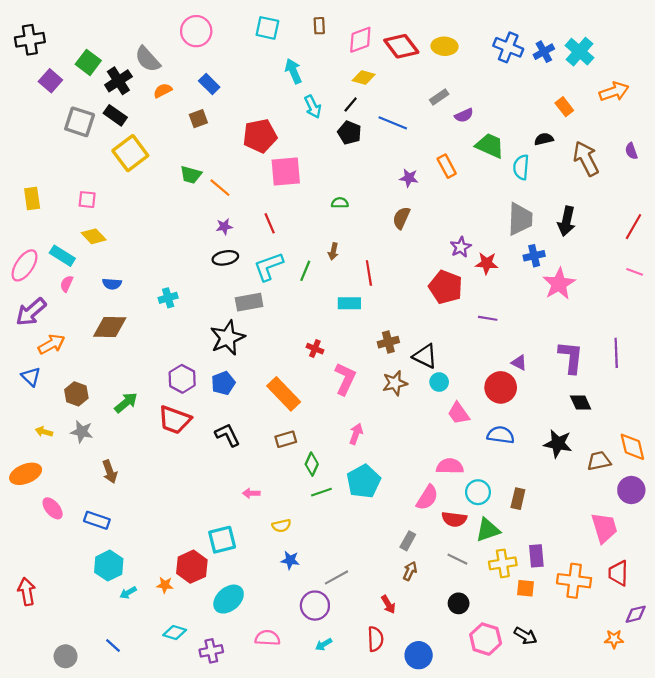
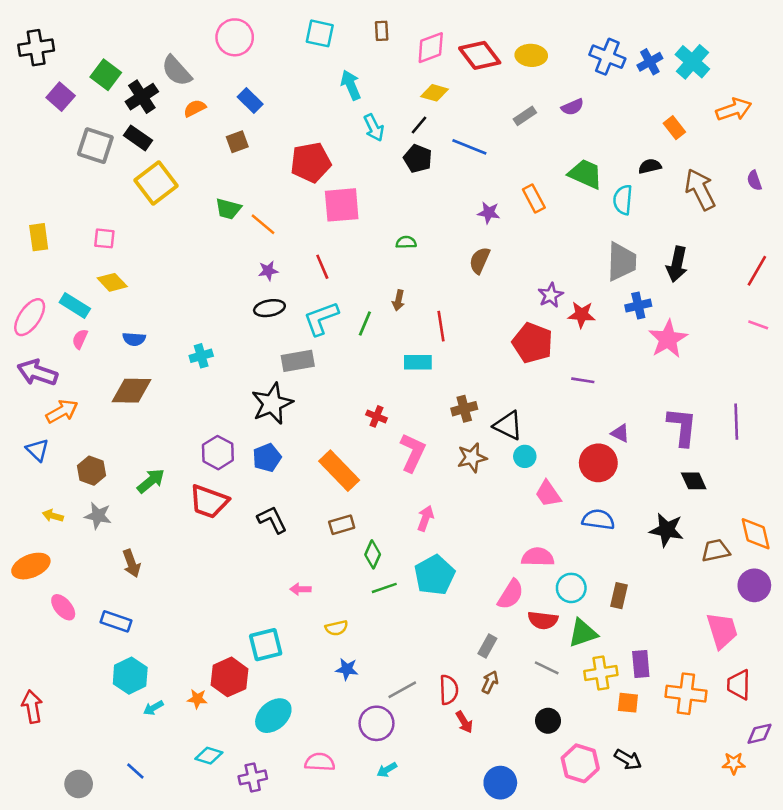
purple semicircle: (464, 115) -> (573, 107), moved
purple arrow: (31, 312) -> (37, 373), turned 60
red semicircle: (375, 639) -> (449, 690), moved

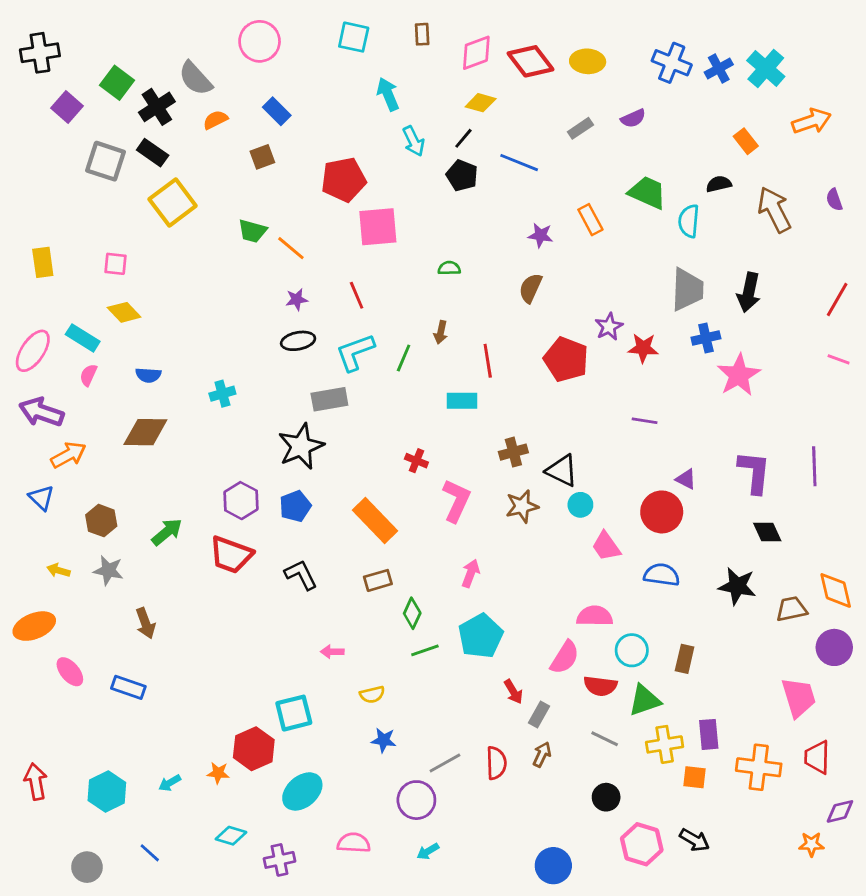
red pentagon: (533, 343) -> (566, 359), moved
cyan hexagon: (130, 676) -> (107, 791), moved
red arrow: (464, 722) -> (513, 692), moved

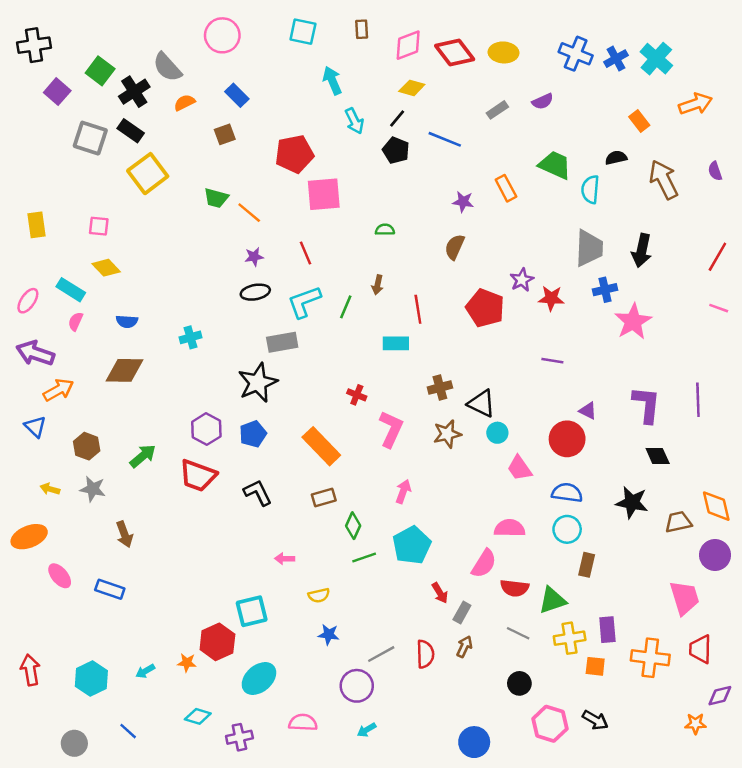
pink ellipse: (33, 351) -> (28, 301), size x0.7
cyan circle: (632, 650) -> (567, 529), moved

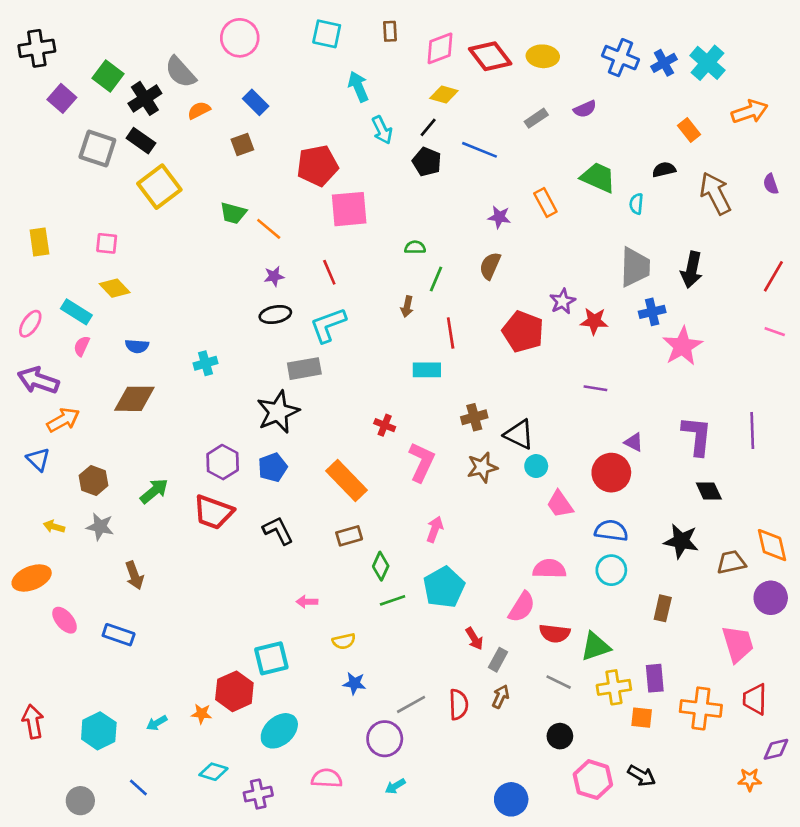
cyan semicircle: (590, 189) -> (636, 204), size x0.7
green line: (346, 307) -> (436, 279), moved
brown rectangle: (587, 565) -> (663, 608), moved

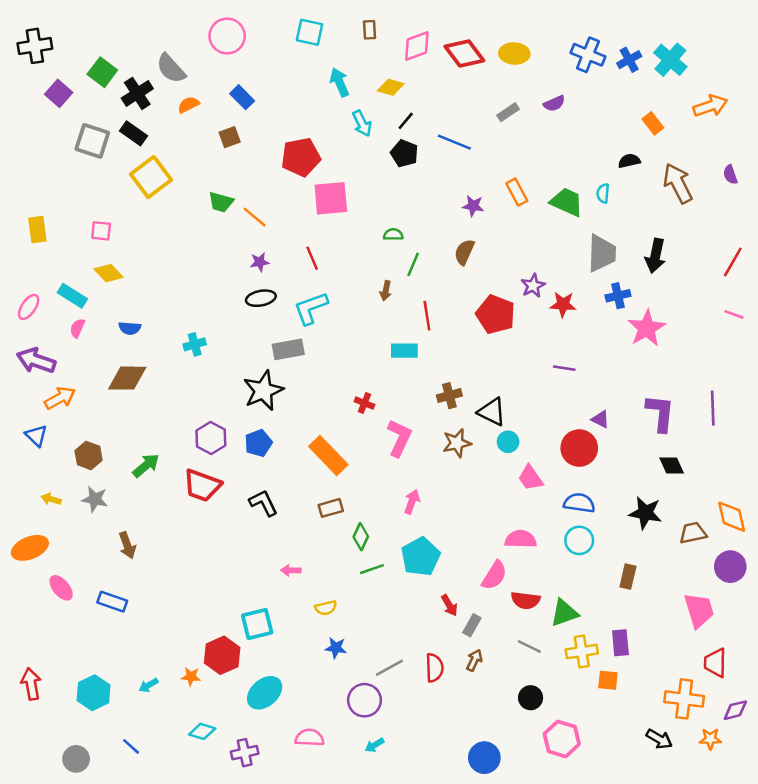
yellow diamond: (444, 94) -> (391, 87), moved
green trapezoid: (598, 177) -> (567, 202), moved
orange cross: (701, 708) -> (684, 699), moved
black arrow: (642, 776) -> (659, 739), moved

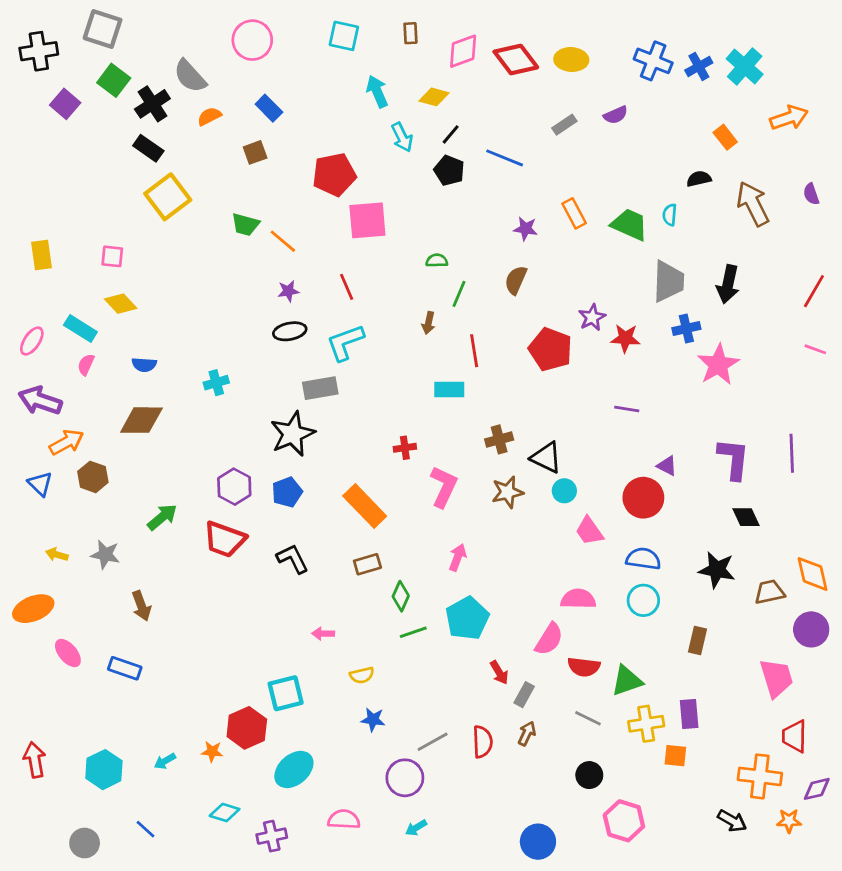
gray square: (92, 141) -> (103, 29), moved
red cross: (364, 403) -> (405, 448), turned -30
brown hexagon: (89, 455) -> (93, 477), moved

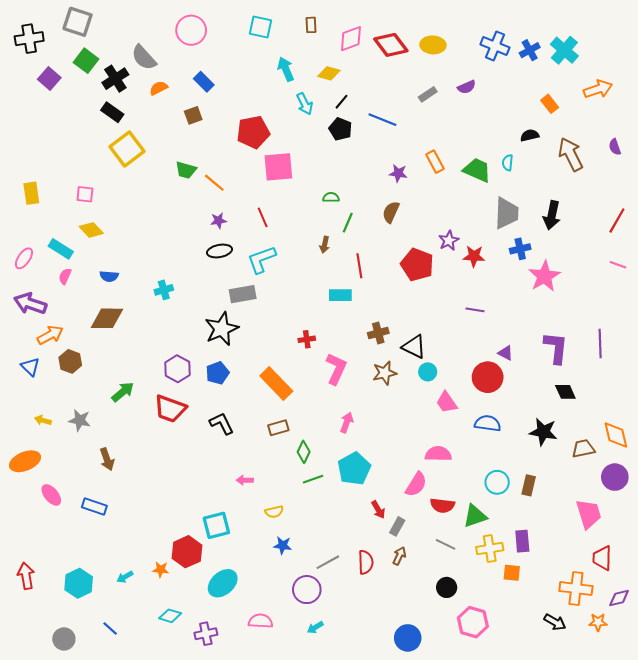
cyan circle: (643, 600) -> (497, 482), moved

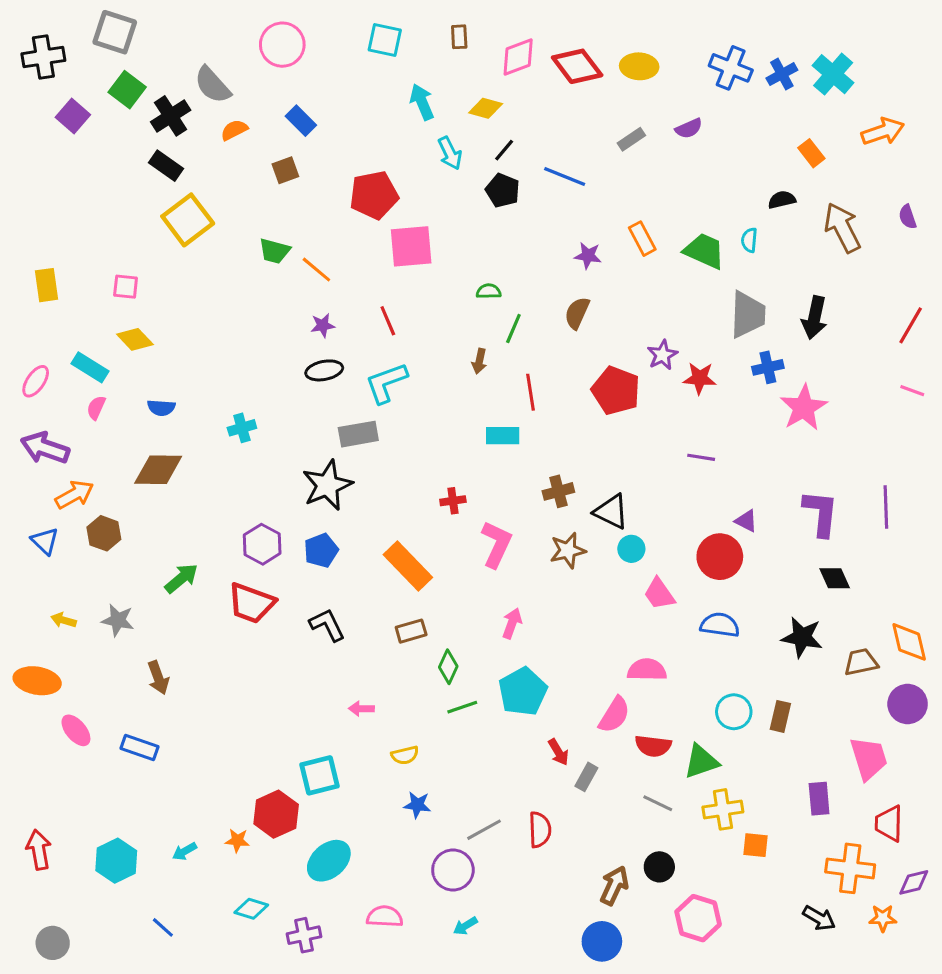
orange ellipse: (25, 461) -> (37, 681), turned 32
purple rectangle: (522, 541) -> (819, 799), moved
brown arrow: (399, 556) -> (614, 886), moved, size x1.4
gray circle: (64, 639) -> (53, 943), moved

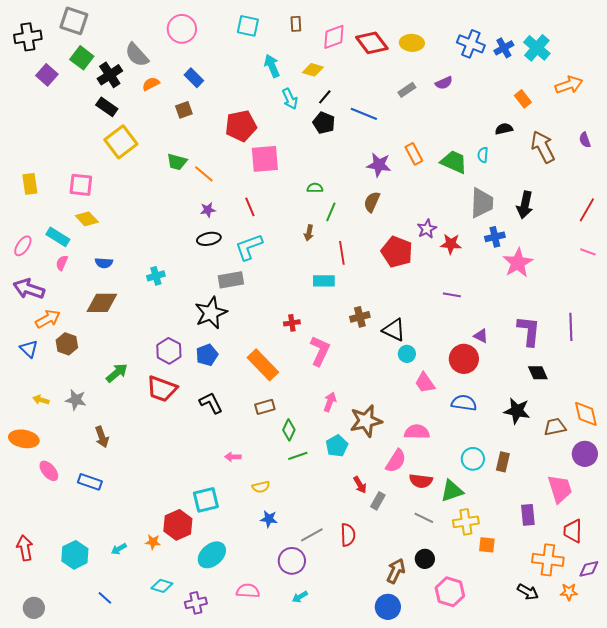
purple star: (588, 256) -> (379, 165), size x1.4
pink square: (126, 287) -> (81, 185), size x1.4
brown star: (568, 550) -> (366, 421), moved, size x1.4
cyan pentagon: (523, 692) -> (337, 446), size x0.7

